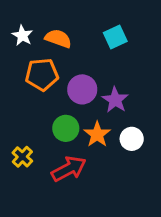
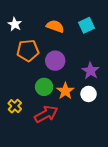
cyan square: (115, 37) -> (87, 25), moved
orange semicircle: (58, 39) -> (55, 26), moved
purple star: (115, 100) -> (91, 71), moved

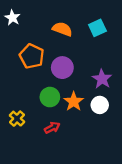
white star: (15, 24) -> (12, 18), moved
orange pentagon: (28, 51) -> (32, 56), turned 30
red arrow: (46, 114) -> (52, 128), size x0.6

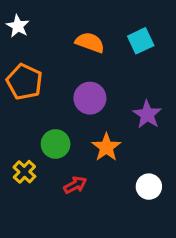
orange pentagon: (32, 56) -> (24, 82), moved
green circle: (50, 97) -> (56, 144), moved
white circle: (100, 105) -> (149, 187), moved

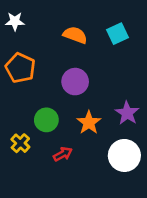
white star: (18, 26) -> (15, 21), turned -30
purple star: (147, 115) -> (127, 113), moved
white circle: (149, 187) -> (124, 155), size x1.5

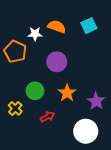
white star: (15, 21) -> (35, 34), moved
purple star: (127, 113) -> (96, 101), moved
white circle: (124, 155) -> (86, 131), moved

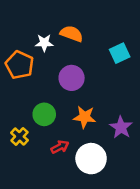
cyan square: (89, 26) -> (120, 53), moved
orange star: (67, 93) -> (85, 117), turned -30
white circle: (86, 131) -> (91, 159), moved

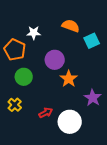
orange semicircle: (72, 34) -> (71, 26), moved
green circle: (44, 114) -> (24, 77), moved
orange star: (85, 117) -> (69, 79), moved, turned 30

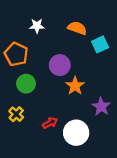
white star: (34, 33) -> (37, 26), moved

